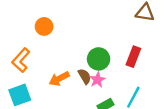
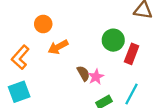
green circle: (99, 59) -> (113, 40), moved
orange arrow: (59, 79) -> (58, 47), moved

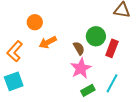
brown semicircle: (83, 73) -> (79, 48), moved
pink star: (96, 77) -> (81, 68), size x1.5

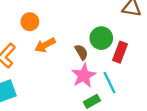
cyan line: (112, 83) -> (109, 83), moved, turned -54

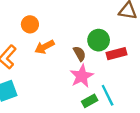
red rectangle: (120, 52) -> (117, 54), turned 54
cyan line: (109, 83) -> (108, 95), moved

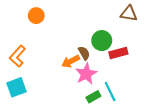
orange circle: (30, 24) -> (36, 16), moved
orange arrow: (45, 47) -> (71, 61), moved

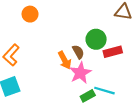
orange arrow: (71, 61) -> (65, 60), turned -90
cyan line: (110, 92) -> (104, 91), turned -48

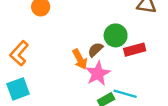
brown semicircle: (78, 52) -> (95, 50), turned -104

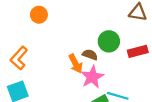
brown semicircle: (95, 50) -> (90, 55), turned 64
red rectangle: (135, 50) -> (138, 51), moved

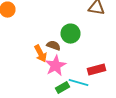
red rectangle: (138, 51) -> (96, 70), moved

